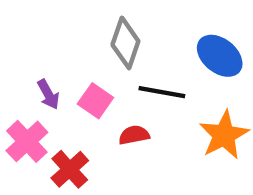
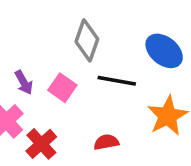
red semicircle: (134, 135) -> (106, 142), moved

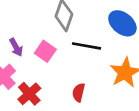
red semicircle: (106, 142) -> (79, 92), turned -66

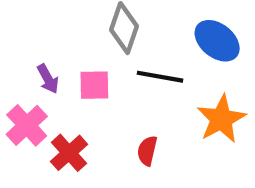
pink square: (45, 51) -> (94, 85), turned -36

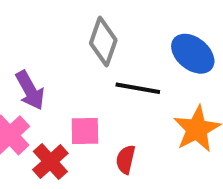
purple arrow: (48, 79) -> (30, 90), size x1.4
pink square: (94, 85) -> (85, 131), moved

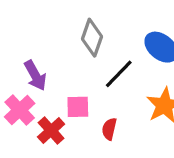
black line: (138, 88) -> (119, 74), turned -56

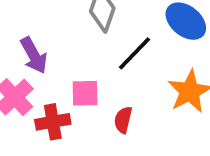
red cross: (51, 130) -> (53, 122), turned 32

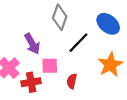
purple arrow: (34, 55) -> (32, 44), moved

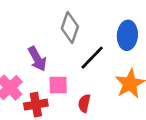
blue ellipse: (108, 24) -> (127, 35), turned 55

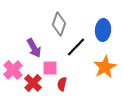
red semicircle: (84, 103) -> (62, 84), moved
red cross: (36, 105) -> (33, 83), turned -36

